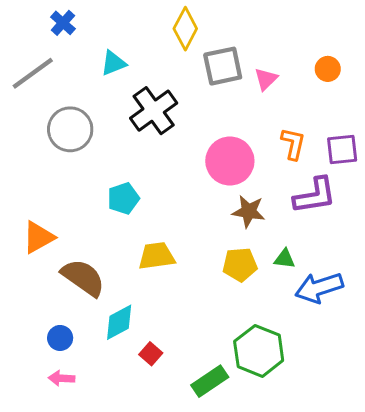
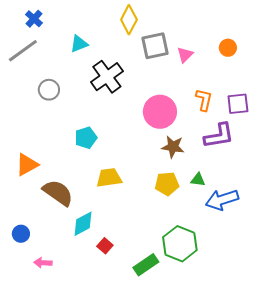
blue cross: (63, 23) -> (34, 19), moved
gray circle: (70, 129) -> (49, 90), size x0.7
blue circle: (60, 338) -> (21, 234), moved

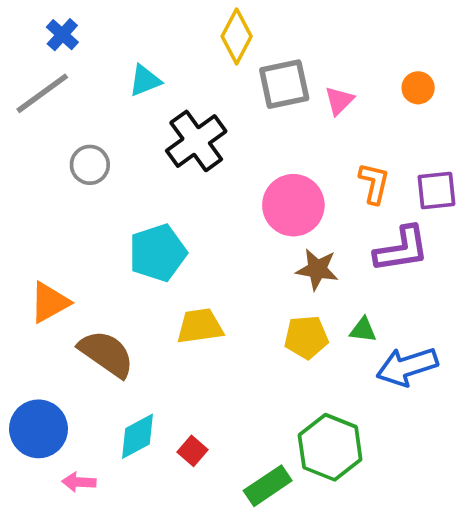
cyan pentagon: (86, 138) -> (158, 253), size x1.4
cyan diamond: (83, 224) -> (138, 436), moved
blue circle: (21, 234) -> (38, 429), size x1.8

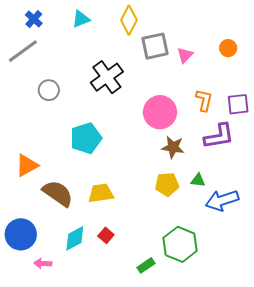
cyan triangle: (145, 80) -> (81, 19), moved
yellow trapezoid: (200, 326) -> (101, 193), moved
red square: (193, 451) -> (106, 235), moved
green rectangle: (268, 486) -> (146, 265), size x0.7

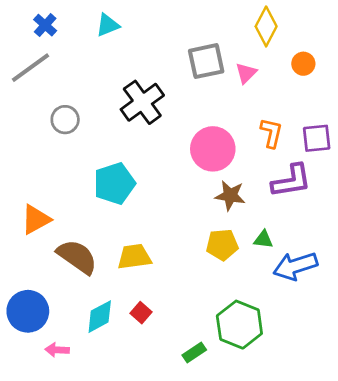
yellow diamond: (129, 20) -> (266, 26), moved

